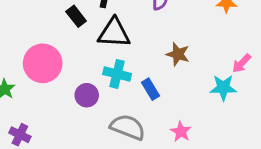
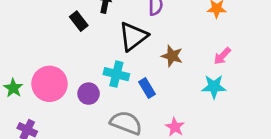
black triangle: (114, 33) -> (133, 36), moved, turned -40
pink circle: (43, 63) -> (50, 84), moved
pink arrow: (242, 63) -> (222, 56), moved

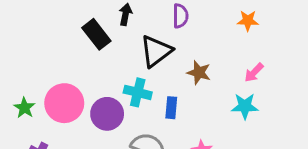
black rectangle: (79, 21) -> (96, 34), size x1.4
blue rectangle: (147, 88) -> (171, 108), turned 36
purple circle: (89, 94) -> (107, 114), size x1.4

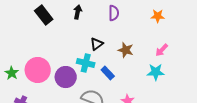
black rectangle: (96, 34) -> (44, 15), moved
black triangle: (156, 51) -> (97, 44), moved, size x0.6
blue rectangle: (171, 108) -> (108, 73), turned -48

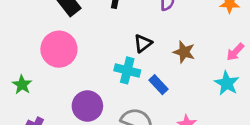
pink circle: (38, 70) -> (59, 49), moved
cyan star: (156, 72) -> (227, 83), turned 30
purple circle: (66, 77) -> (87, 106), moved

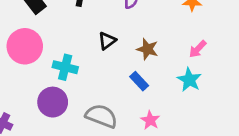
cyan cross: (127, 70) -> (65, 67), moved
blue rectangle: (158, 85) -> (139, 81), moved

